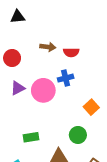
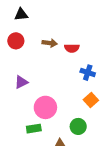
red circle: (12, 58) -> (16, 41), moved
blue cross: (66, 78) -> (88, 73), moved, turned 32
pink circle: (43, 90) -> (45, 107), moved

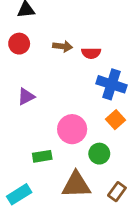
blue cross: (88, 73) -> (111, 84), size x1.5
pink circle: (45, 107) -> (72, 129), moved

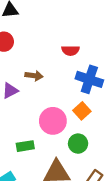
brown arrow: (63, 46) -> (34, 76), moved
orange square: (116, 120) -> (82, 111), moved

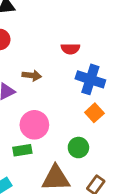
orange square: (82, 111) -> (94, 113), moved
pink circle: (53, 121) -> (34, 125), moved

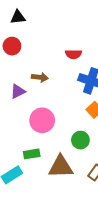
green rectangle: (22, 150) -> (32, 154), moved

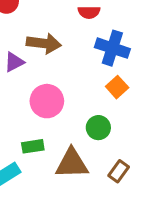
brown arrow: (40, 77) -> (44, 43), size x1.5

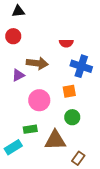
orange square: (117, 87) -> (69, 91), moved, turned 32
brown rectangle: (119, 171) -> (78, 158), moved

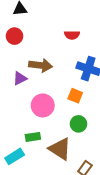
red semicircle: (66, 43) -> (72, 35), moved
orange square: (69, 91) -> (75, 96), turned 32
brown triangle: (55, 140) -> (60, 149), turned 35

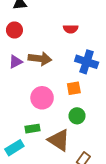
purple triangle: (20, 78) -> (16, 62), moved
orange square: (75, 96) -> (74, 88), turned -32

